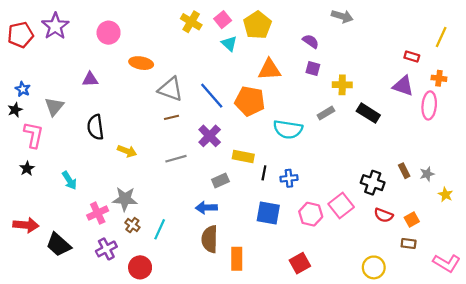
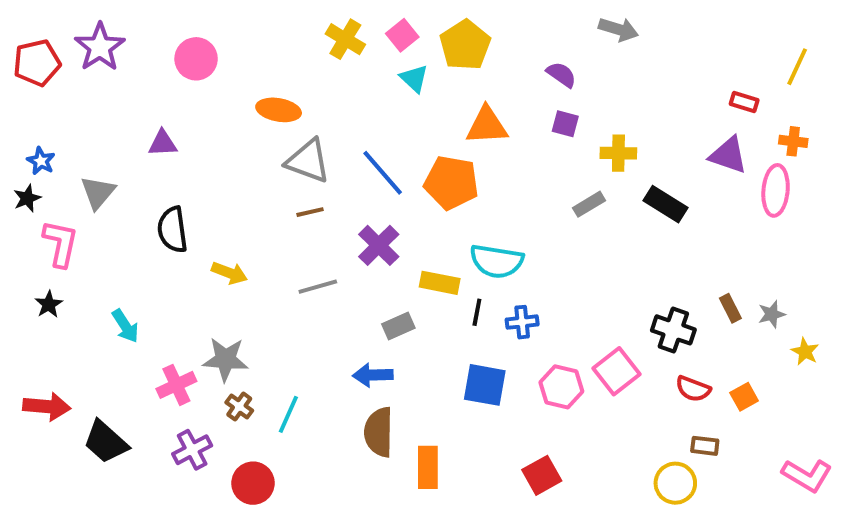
orange ellipse: (141, 63) -> (279, 110), moved
cyan semicircle: (288, 129) -> (497, 261), moved
brown rectangle: (409, 243) -> (705, 446), moved

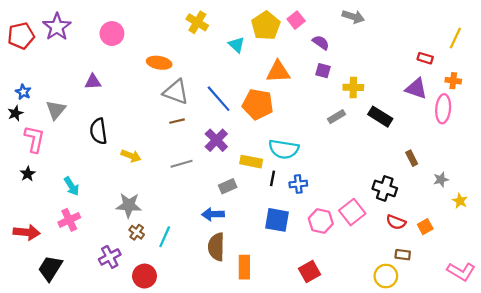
pink square: (402, 35) -> (296, 20), moved
brown rectangle: (730, 308) -> (412, 158), moved
pink cross: (176, 385) -> (69, 220), moved
black trapezoid: (106, 442) -> (50, 268), moved, turned 80

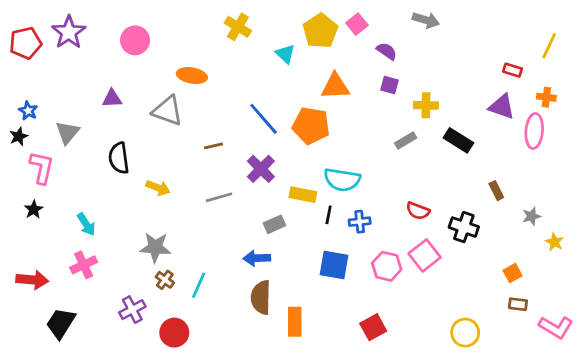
gray triangle: (176, 92) -> (168, 111), moved
red semicircle: (396, 222) -> (418, 211), moved
brown rectangle: (403, 255) -> (518, 304), moved

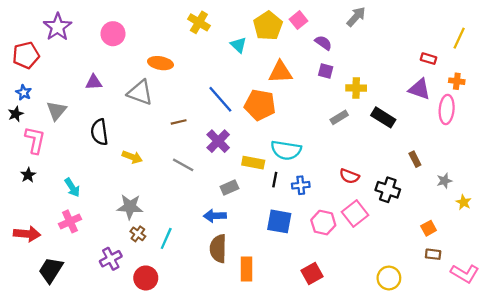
gray arrow: (426, 20) -> (356, 17), turned -65
red pentagon: (25, 43) -> (26, 55), moved
gray line: (219, 197) -> (183, 165), turned 45

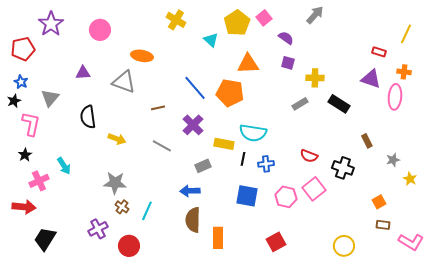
pink cross: (70, 221) -> (39, 181), moved

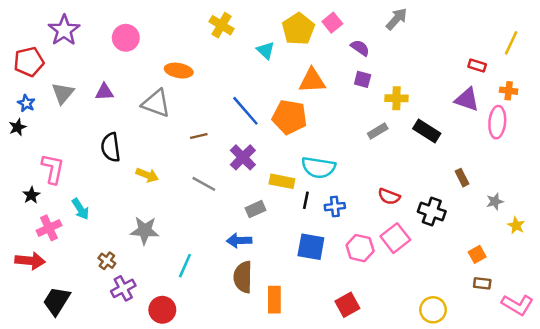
gray triangle: (50, 98) -> (63, 93), moved
pink L-shape: (31, 124) -> (53, 169), moved
brown cross: (122, 207) -> (107, 261), moved

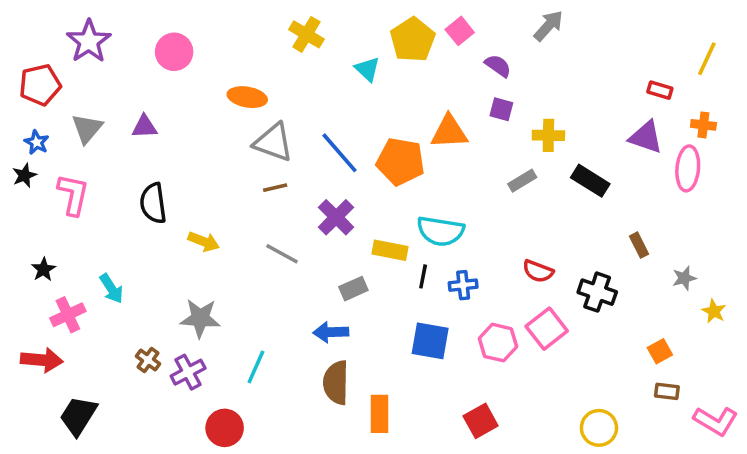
orange triangle: (312, 81) -> (449, 132), moved
gray triangle: (156, 103) -> (273, 142), moved
pink L-shape: (53, 169) -> (73, 195), moved
purple cross: (123, 288) -> (188, 372), moved

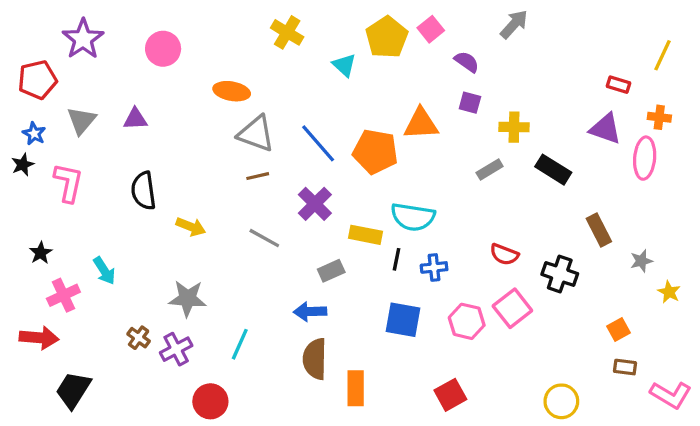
brown rectangle: (639, 245) -> (599, 230), size x1.4

